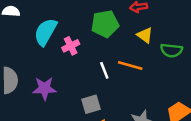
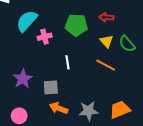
green semicircle: (171, 50) -> (127, 44), moved, turned 30
orange line: (130, 65) -> (106, 65), moved
purple star: (44, 88) -> (23, 79), moved, turned 30

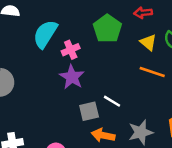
green pentagon: (76, 25) -> (107, 29), turned -30
white line: (67, 62) -> (112, 101), moved, turned -40
purple star: (23, 79) -> (72, 77), moved

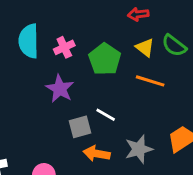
green pentagon: (107, 29) -> (105, 59), moved
cyan semicircle: (45, 34) -> (29, 41), turned -32
pink cross: (71, 50) -> (64, 47), moved

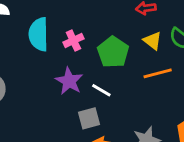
orange line: (150, 81) -> (158, 73), turned -32
white line: (106, 115) -> (101, 90), moved

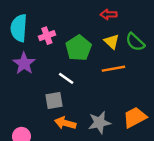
purple star: (69, 81) -> (24, 63), moved

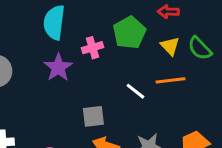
pink cross: (47, 36) -> (93, 48), moved
green pentagon: (78, 48) -> (129, 33), moved
white line: (66, 78) -> (135, 91), moved

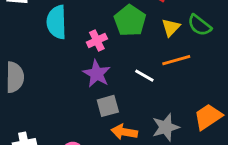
yellow triangle: (170, 46) -> (171, 27), turned 36
purple star: (58, 67) -> (97, 74), moved

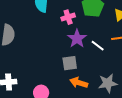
purple star: (97, 74) -> (77, 39), moved

